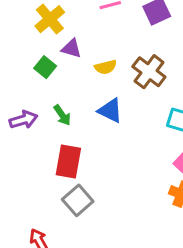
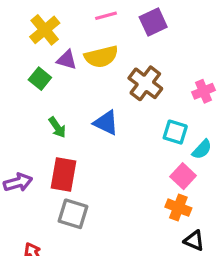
yellow semicircle: (106, 67) -> (101, 57), moved, size x1.5
purple arrow: (23, 120) -> (18, 182), moved
gray square: (78, 200) -> (73, 214), turned -32

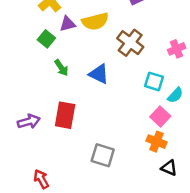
purple triangle: (67, 60) -> (68, 24), turned -30
green arrow: (57, 127) -> (61, 68), moved
gray square: (73, 214) -> (103, 155), moved

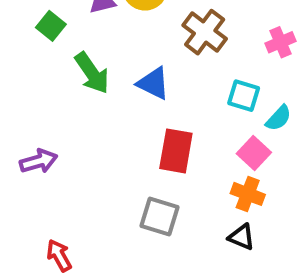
green square: (46, 39) -> (51, 26), moved
green arrow: (61, 68) -> (92, 73), size x1.5
red rectangle: (65, 115) -> (176, 151), moved
black triangle: (169, 168) -> (242, 237), moved

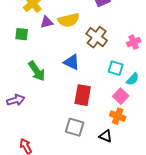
green square: (51, 26) -> (22, 34), turned -32
green arrow: (92, 73) -> (37, 71), moved
black triangle: (242, 237) -> (106, 136), moved

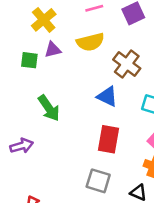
purple triangle: (47, 22) -> (53, 50), moved
blue triangle: (72, 62) -> (107, 96), moved

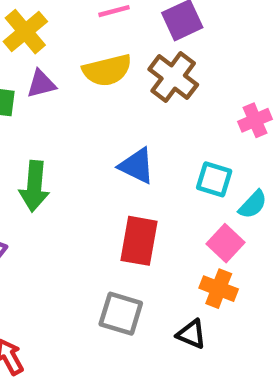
brown cross: (127, 64) -> (173, 77), moved
green arrow: (49, 108) -> (34, 186), turned 40

